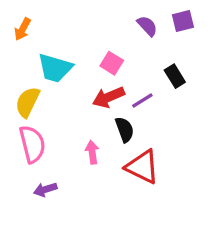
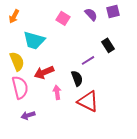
pink square: (112, 63) -> (63, 18), moved
red arrow: (108, 97) -> (44, 72), moved
yellow semicircle: (27, 102) -> (17, 61), turned 132

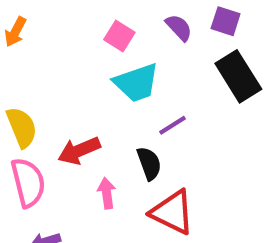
purple square: (113, 11) -> (226, 21), turned 32
cyan trapezoid: (34, 40) -> (136, 83), moved, turned -35
black rectangle: (108, 45) -> (238, 76), moved, size x1.6

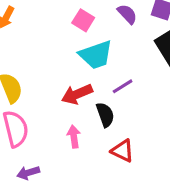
red arrow: (79, 151) -> (77, 94), moved
red triangle: (172, 212) -> (123, 151), size x0.7

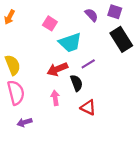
pink square: (83, 20) -> (50, 23), moved

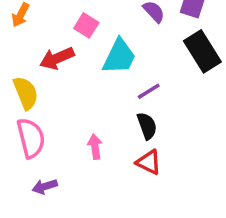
cyan trapezoid: (70, 43) -> (119, 57), turned -45
red arrow: (57, 69) -> (57, 58), moved
black semicircle: (77, 83) -> (147, 126), moved

